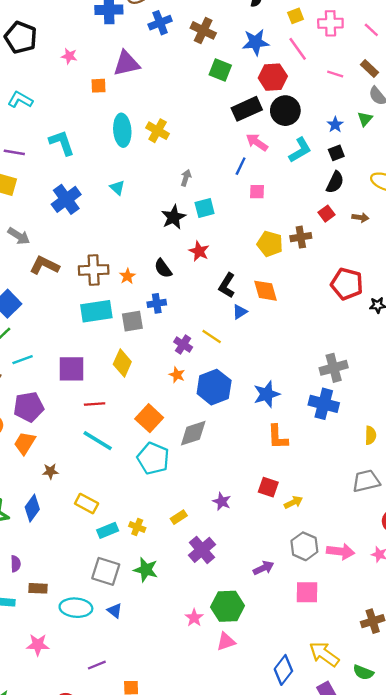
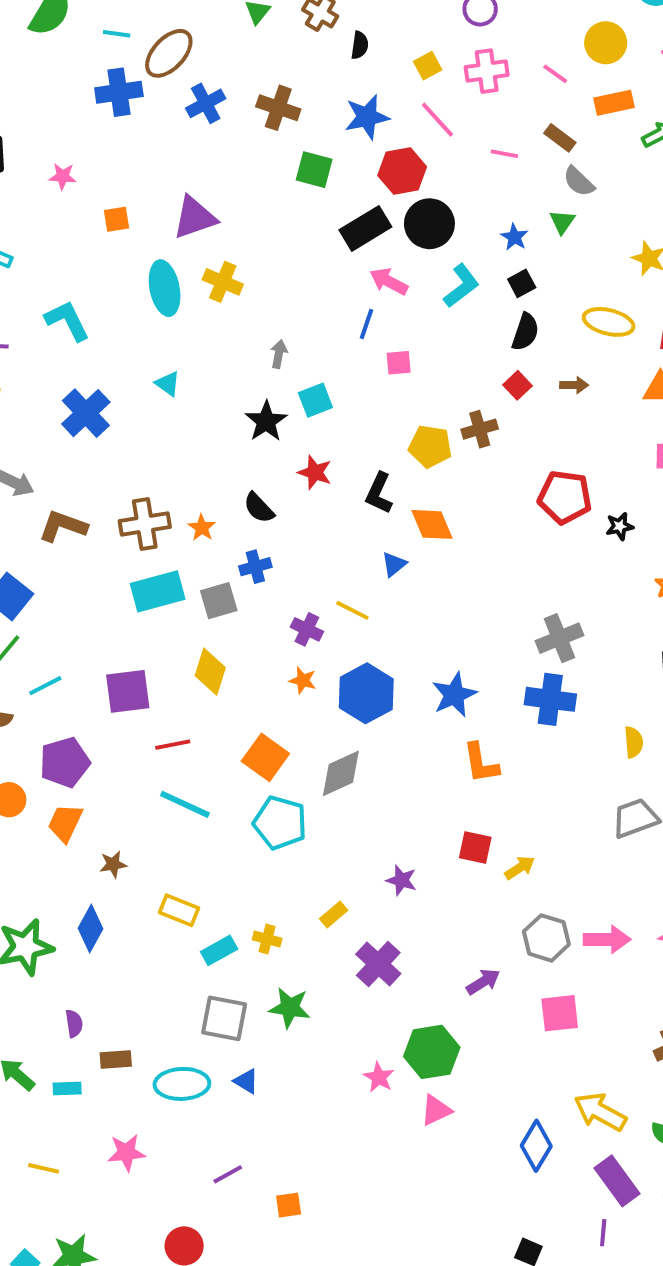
purple triangle: (126, 63) -> (195, 218), moved
black L-shape: (227, 285) -> (379, 493), moved

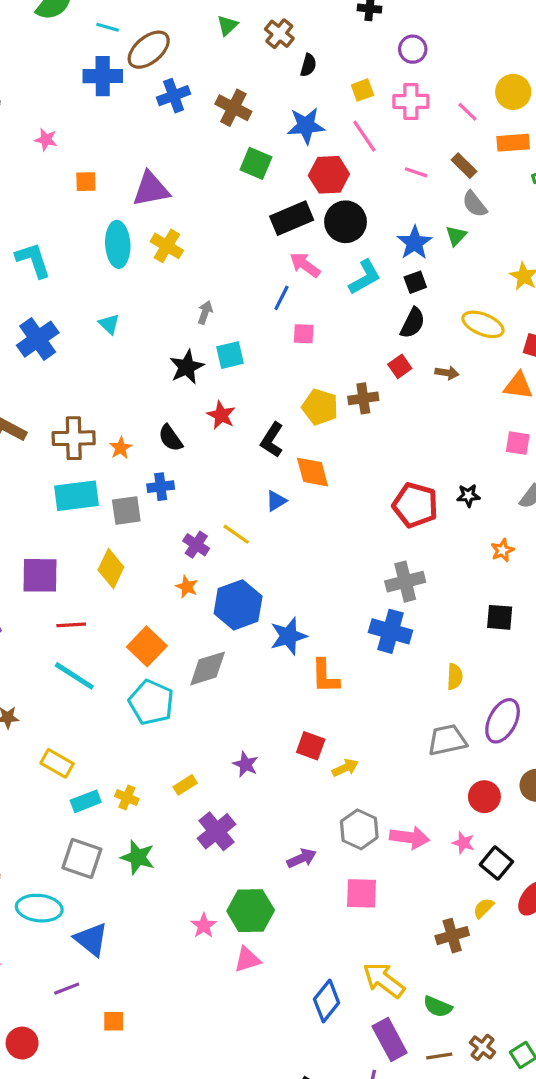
blue star: (514, 237) -> (415, 243), size x1.5
red pentagon: (565, 497) -> (415, 505), moved
blue star: (454, 695) -> (288, 636), moved
blue triangle: (246, 1081) -> (91, 939), moved, size x1.6

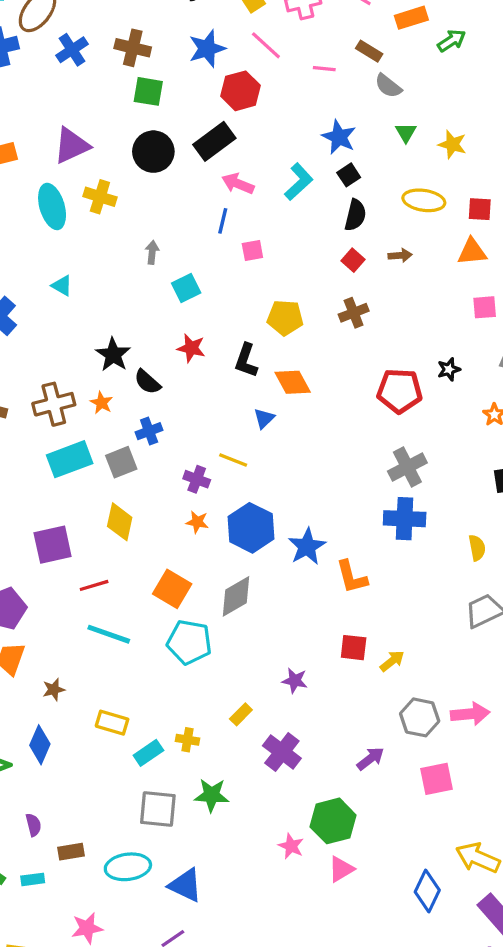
green square: (256, 163) -> (148, 91), moved
black circle: (346, 222) -> (153, 152), moved
green triangle: (456, 236) -> (406, 132), moved
black star: (187, 367) -> (113, 355), moved
brown cross: (363, 398) -> (354, 313), moved

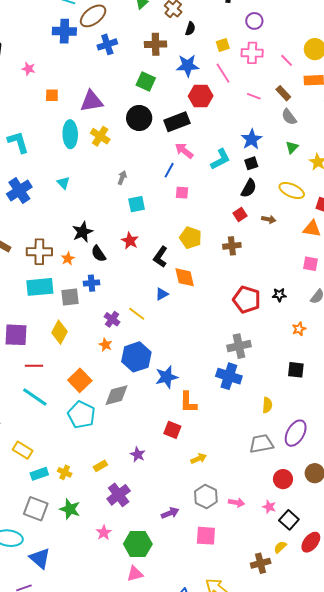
brown cross: (133, 48) -> (156, 44), moved, turned -30
red square: (354, 648) -> (172, 430), moved
pink arrow: (470, 714) -> (236, 503), size x0.7
pink star: (291, 846) -> (104, 533), moved

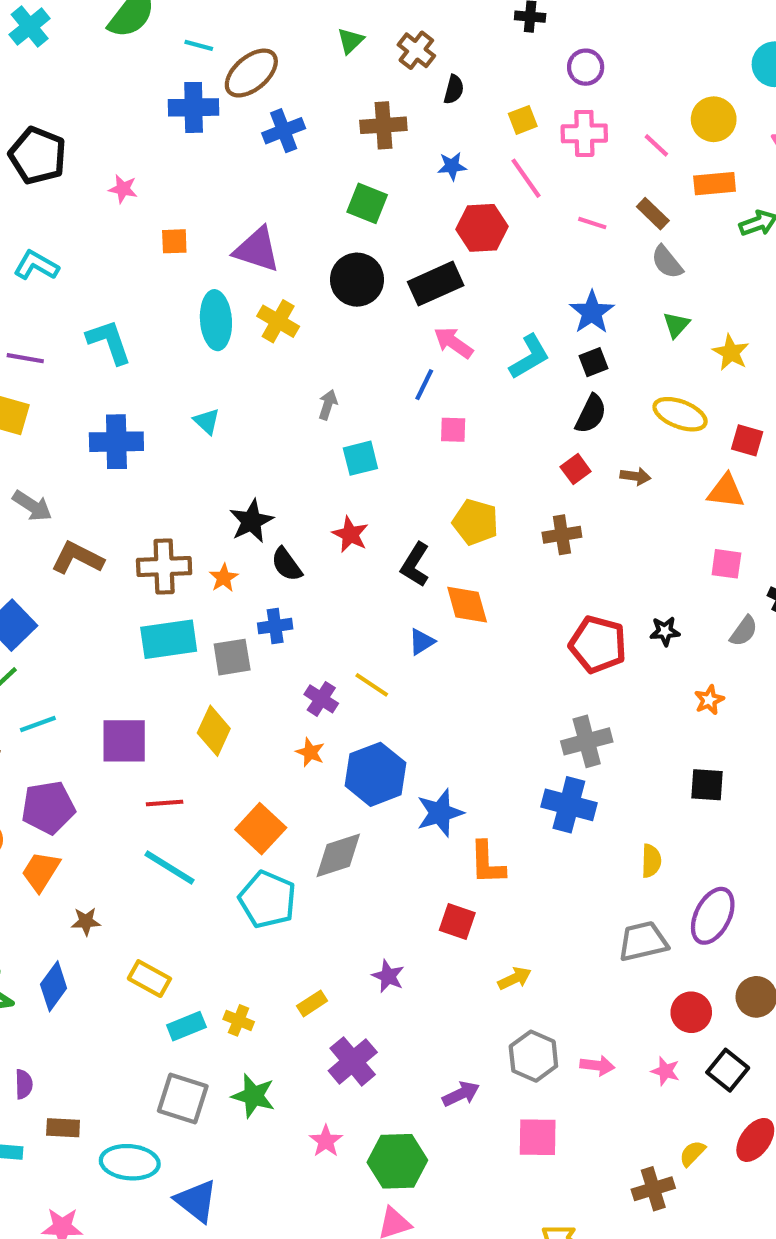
blue star: (188, 66) -> (452, 166), size x0.6
purple triangle: (92, 101) -> (257, 250), turned 30
blue cross: (19, 190) -> (116, 442), turned 35
black square: (289, 520) -> (728, 1070), moved

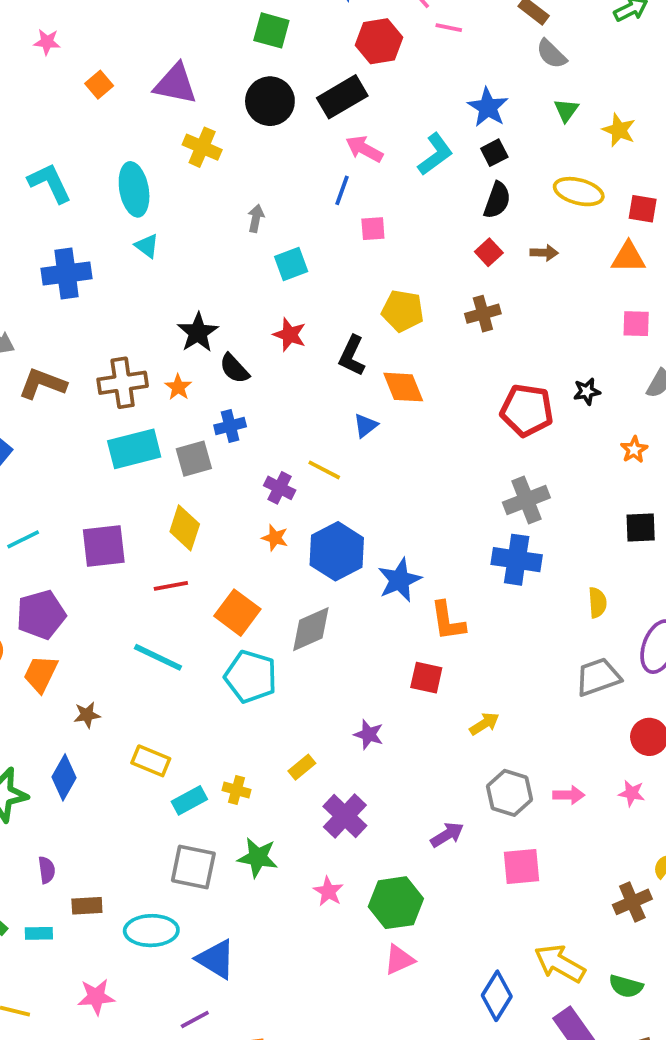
pink line: (592, 223) -> (449, 28), moved
orange square: (174, 241) -> (99, 85), turned -32
cyan ellipse: (216, 320) -> (134, 189), moved
red line: (165, 803) -> (171, 586), moved

